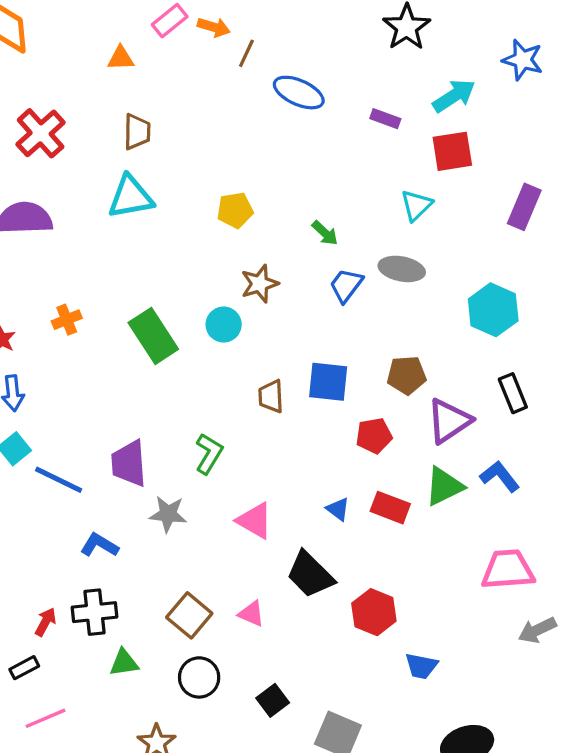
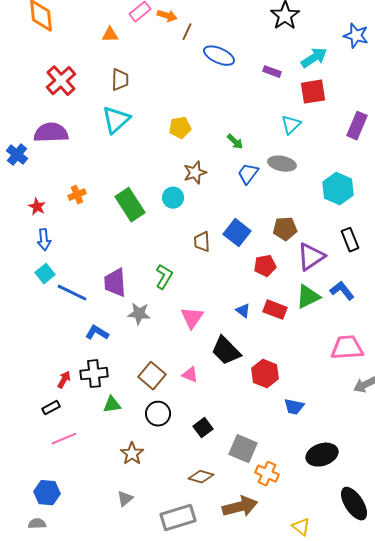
cyan triangle: (130, 197) -> (116, 120), turned -32
blue square: (328, 382) -> (237, 233), turned 32
pink triangle: (255, 521) -> (192, 318), turned 35

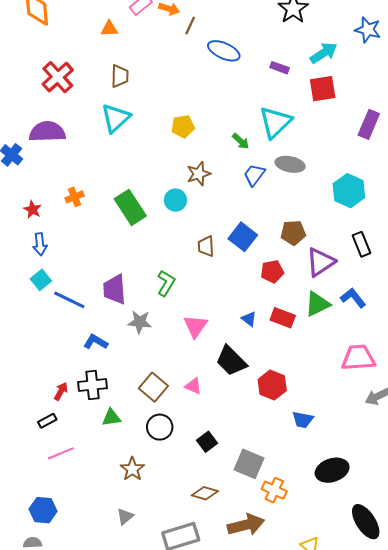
cyan triangle: (291, 125) -> (275, 122), moved, size x1.6

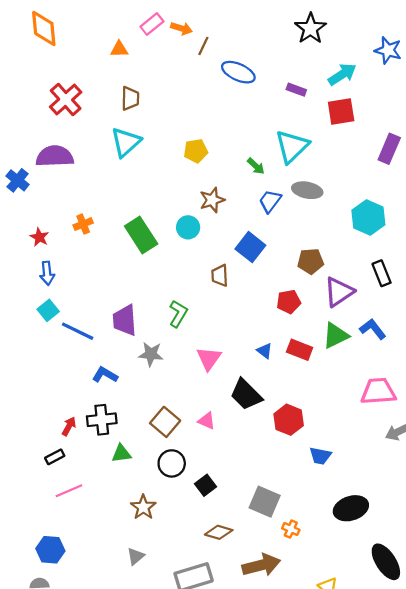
blue square: (243, 237) -> (250, 247), moved
black square: (207, 442) -> (206, 485), moved
orange cross: (274, 490) -> (291, 529), size x0.7

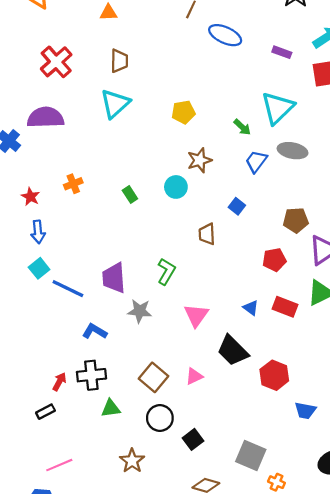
green rectangle: (141, 235) -> (130, 194), size x0.5
blue square: (250, 247) -> (237, 206), size x0.6
pink triangle: (207, 421) -> (194, 376), turned -48
pink line: (69, 491) -> (59, 465), moved

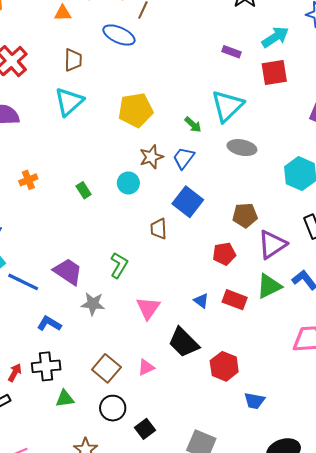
blue ellipse: (225, 35) -> (119, 35), moved
yellow pentagon: (183, 112) -> (136, 110), size x1.5
blue trapezoid: (256, 161) -> (184, 158), moved
blue square: (237, 206) -> (188, 202), size x1.8
purple trapezoid: (114, 278) -> (68, 272), turned 128

